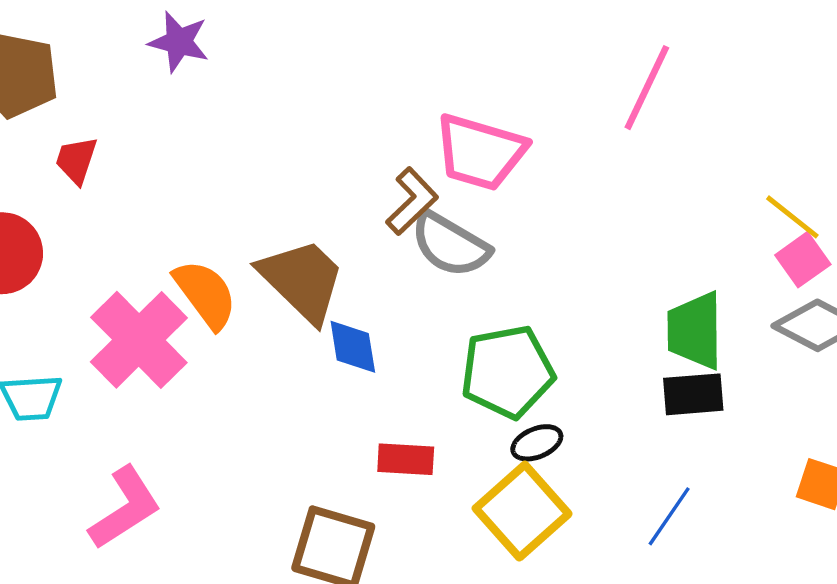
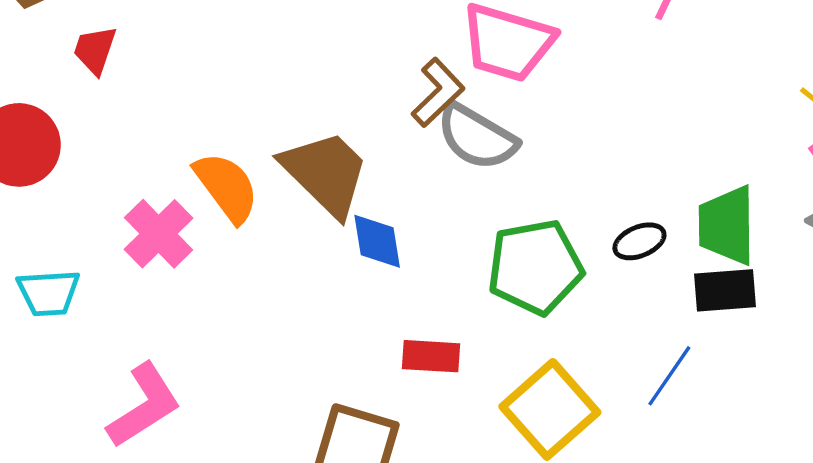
pink cross: (139, 340) -> (159, 234), size x0.7
black ellipse: (537, 443) -> (639, 241), moved
blue line: (669, 516) -> (669, 376), moved

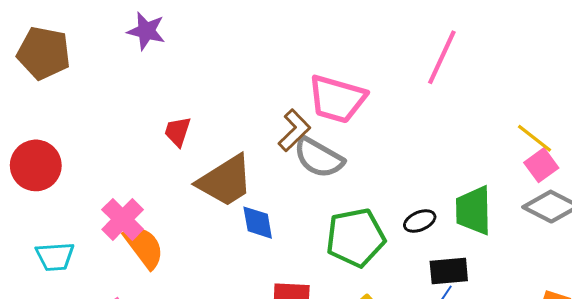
red trapezoid: (95, 50) -> (178, 132), moved
brown trapezoid: (326, 173) -> (225, 181), turned 104
orange semicircle: (227, 187) -> (144, 247), moved
black rectangle: (725, 290) -> (449, 271), moved

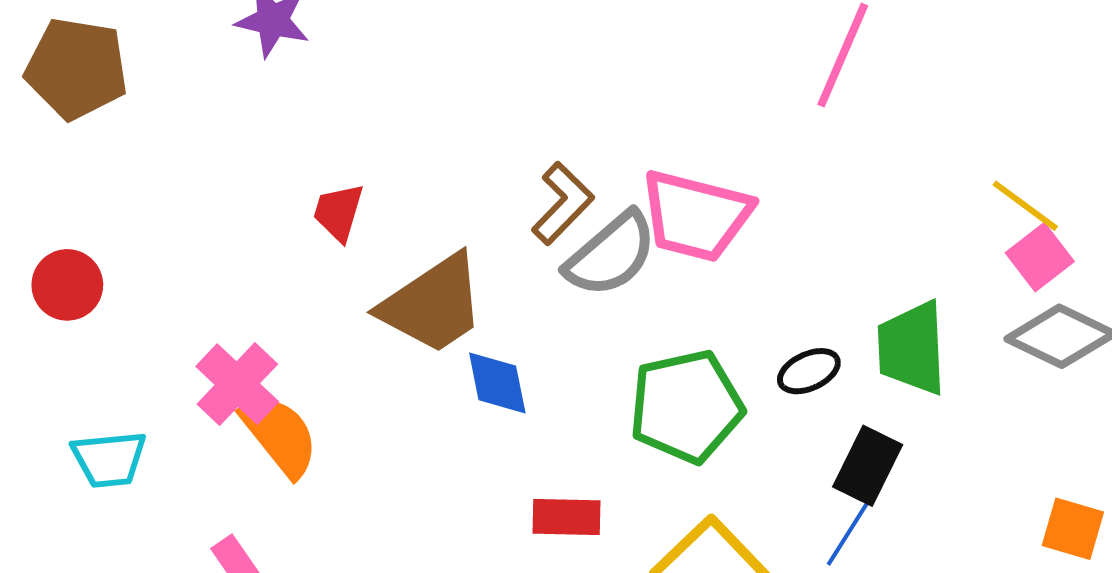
pink trapezoid: (337, 99) -> (696, 216), moved
gray semicircle: (319, 158) -> (611, 254), turned -69
red circle: (36, 165) -> (67, 285), size x0.7
black rectangle: (449, 271) -> (868, 466), turned -57

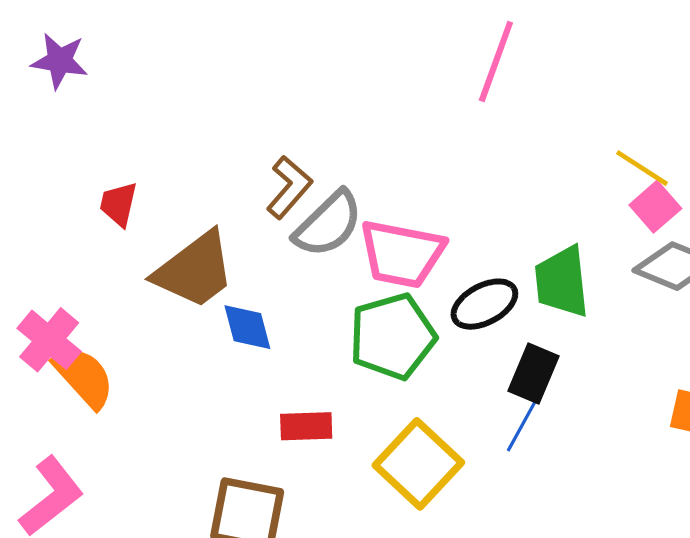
pink trapezoid: (696, 216) -> (402, 254), moved
black ellipse: (809, 371) -> (484, 304), size x1.4

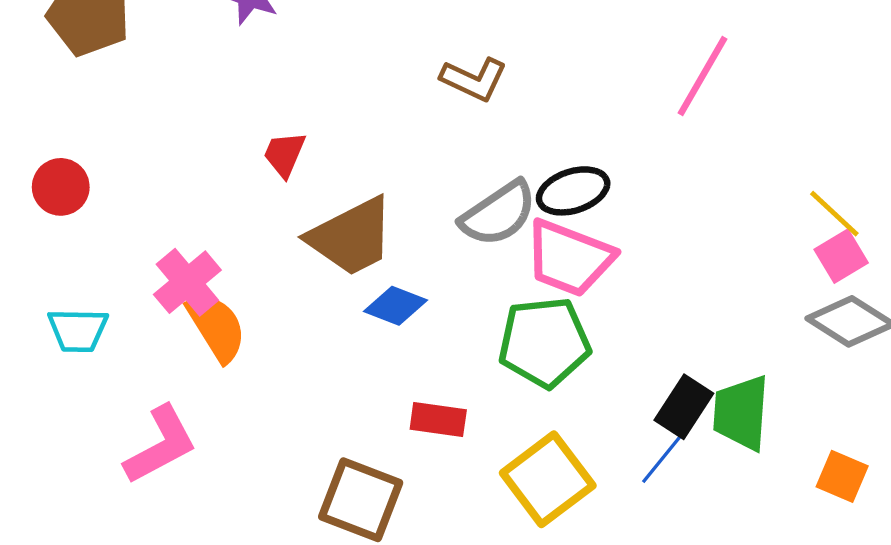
brown L-shape: (289, 187) -> (474, 79), moved, turned 64
green trapezoid: (562, 282) -> (741, 413), moved
black ellipse: (484, 304) -> (573, 191), moved
blue diamond: (247, 327) -> (395, 306), turned -64

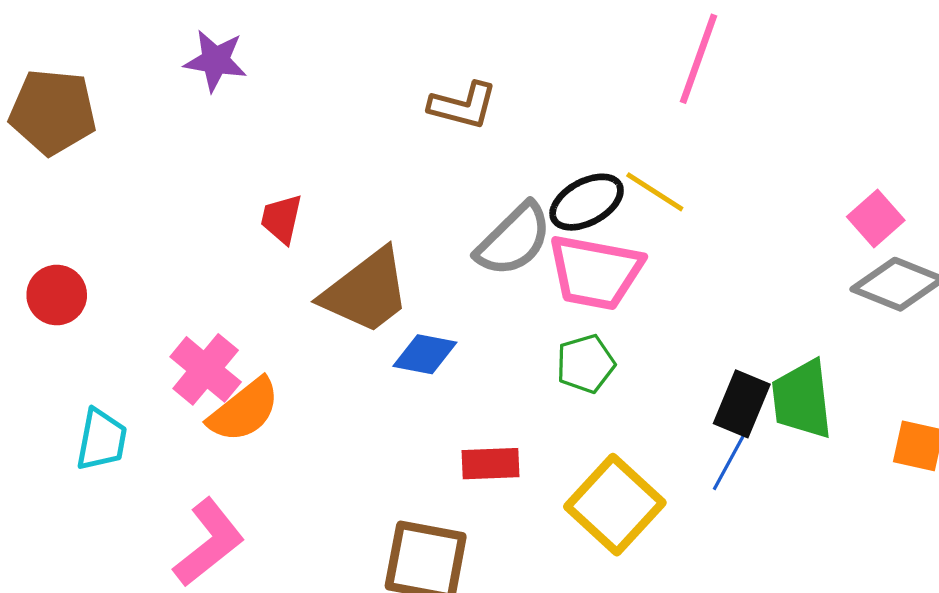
yellow line: (834, 214) -> (655, 192), moved
orange semicircle: (216, 327) -> (244, 410), turned 94
cyan trapezoid: (78, 330) -> (102, 440), turned -70
green pentagon: (544, 342) -> (586, 364), size x0.6

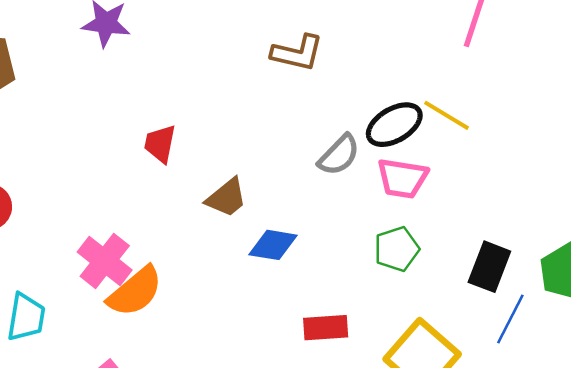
gray semicircle: (514, 240) -> (339, 155), size x0.7
pink trapezoid: (595, 272) -> (402, 178), size x0.7
brown trapezoid: (366, 291) -> (227, 198), size x0.6
black rectangle: (742, 404) -> (489, 267), moved

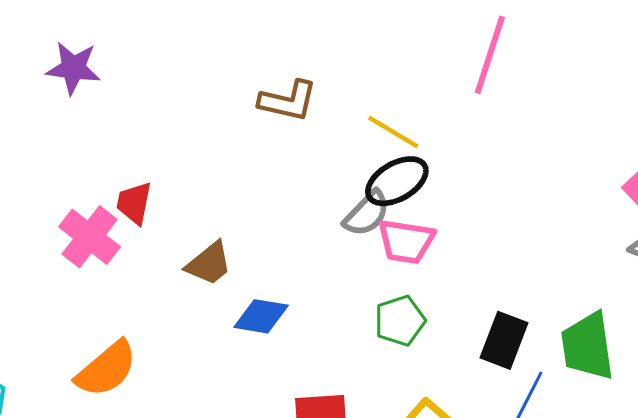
yellow line: (447, 115) -> (393, 132), moved
gray semicircle: (339, 155) -> (367, 213), moved
pink cross: (105, 261) -> (90, 237), moved

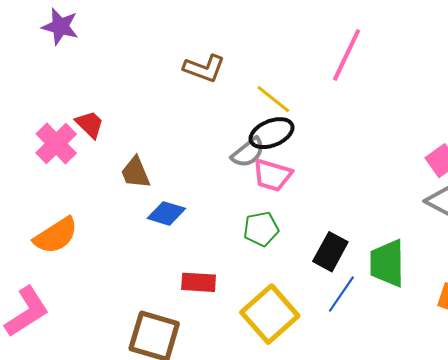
red trapezoid: (134, 203) -> (90, 124), turned 116
brown trapezoid: (209, 264) -> (135, 173), turned 99

